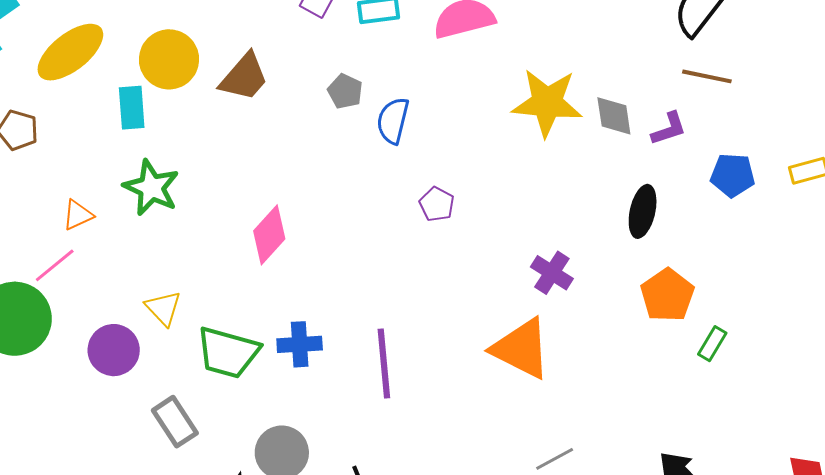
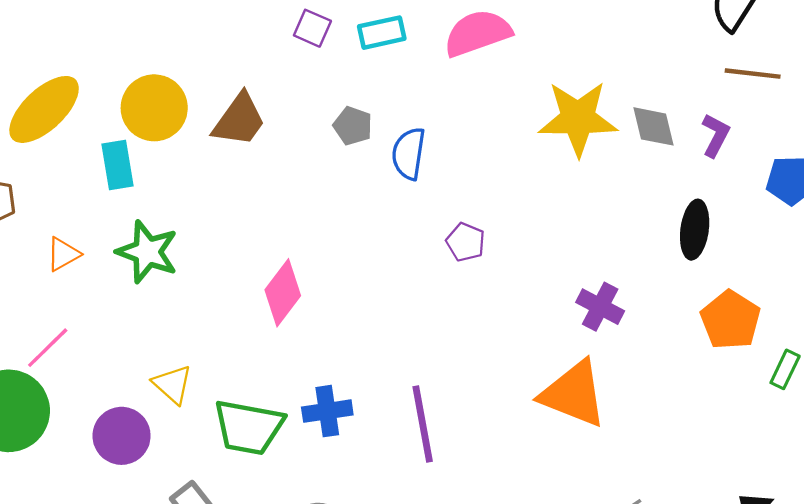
purple L-shape: (669, 129) -> (716, 135), turned -39
orange triangle: (78, 215) -> (63, 254), moved

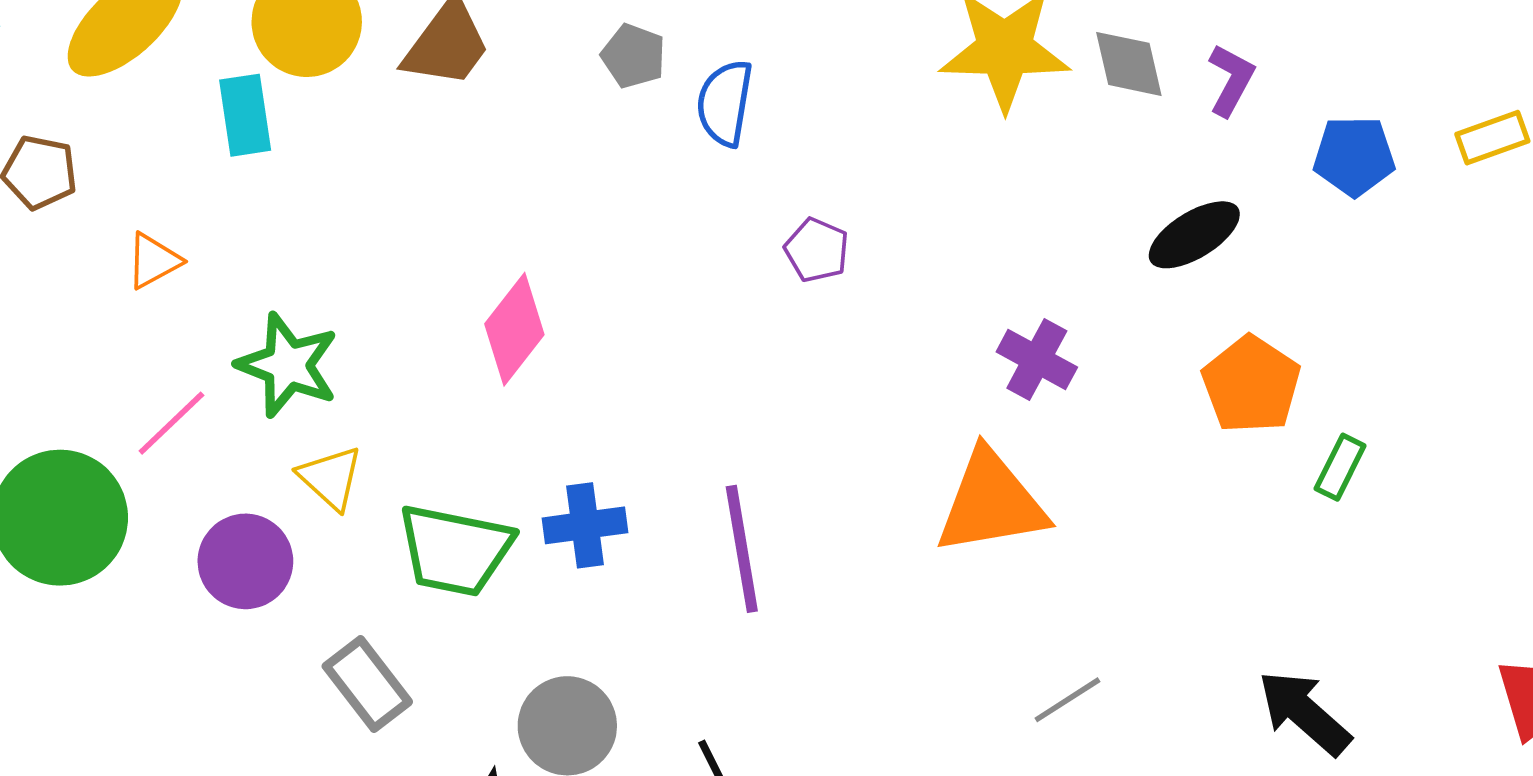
black ellipse: (695, 230) -> (1194, 235), turned 50
green star: (147, 252) -> (288, 365), moved
pink line: (48, 348) -> (171, 423), moved
orange triangle: (574, 394) -> (991, 503), turned -32

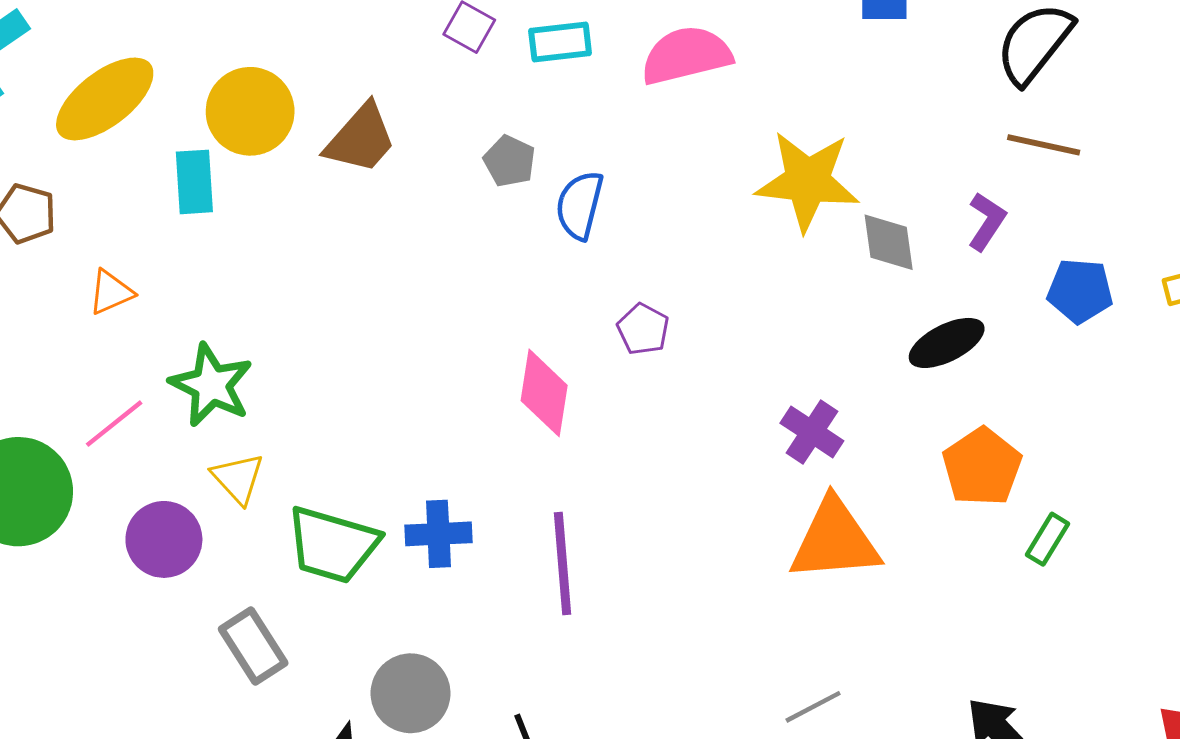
gray diamond: (1129, 64) -> (889, 242), moved
pink diamond: (514, 329) -> (544, 393), moved, turned -34
orange triangle: (991, 503) -> (835, 540), moved

